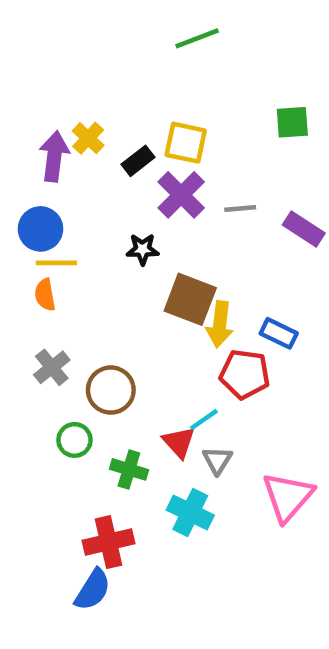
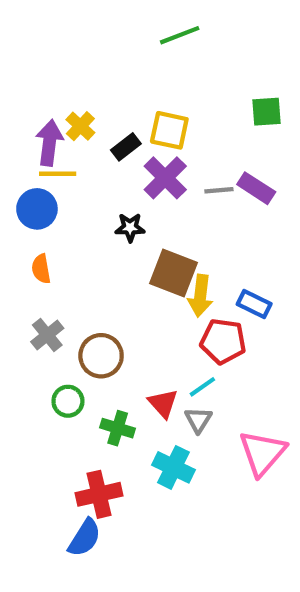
purple rectangle: (304, 229) -> (256, 188), moved
yellow line: (56, 263) -> (58, 174), moved
cyan line: (204, 420) -> (202, 387), moved

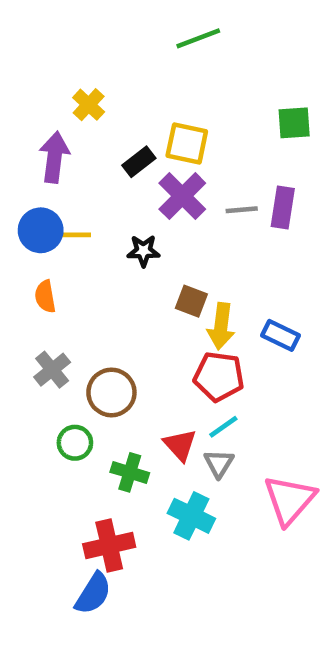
yellow cross: (80, 126) -> (89, 105), moved
yellow line: (58, 174) -> (70, 235), moved
purple rectangle: (256, 188) -> (283, 207), turned 66
brown square: (173, 273) -> (191, 301), size x0.6
red pentagon: (223, 341) -> (219, 376), moved

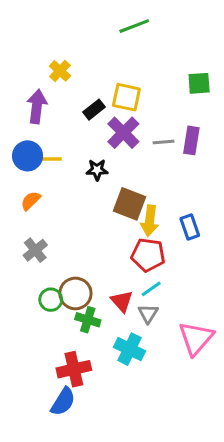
orange semicircle: (45, 297) -> (31, 201), turned 55
brown square: (191, 301) -> (130, 204), size x1.5
blue rectangle: (280, 335) -> (190, 227), turned 45
brown circle: (111, 392) -> (75, 293), moved

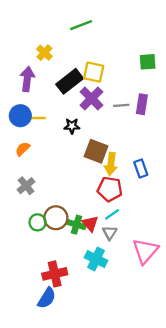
green line: (134, 26) -> (81, 25), moved
black rectangle: (94, 110) -> (70, 81), size x1.6
green cross: (88, 320) -> (77, 225), moved

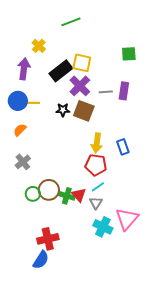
brown square: (96, 151) -> (84, 111), moved
cyan cross: (96, 259) -> (103, 227), moved

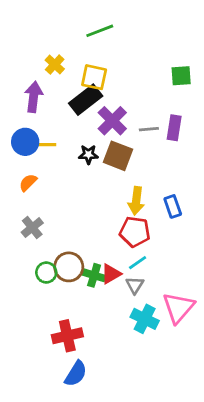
yellow square: (82, 63) -> (94, 77), moved
red triangle: (79, 195) -> (111, 274), turned 42
blue semicircle: (41, 260) -> (76, 374), moved

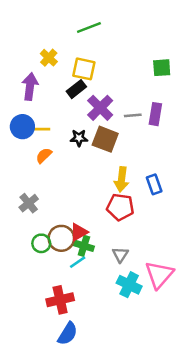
black rectangle: (86, 100) -> (76, 89), size x0.7
orange semicircle: (28, 183) -> (44, 156), moved
cyan line: (138, 263) -> (78, 262), moved
red triangle: (111, 274) -> (79, 232), moved

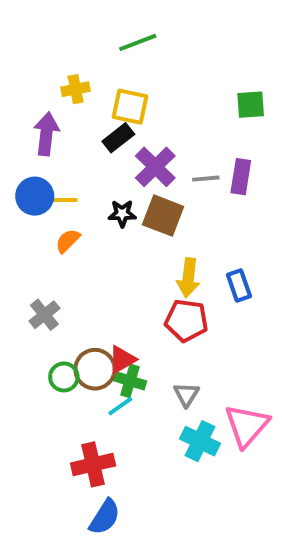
yellow cross: (49, 58) -> (76, 89), turned 36

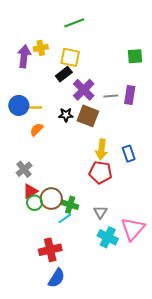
purple arrow: (46, 134) -> (24, 56), moved
red triangle: (122, 359) -> (30, 191), moved

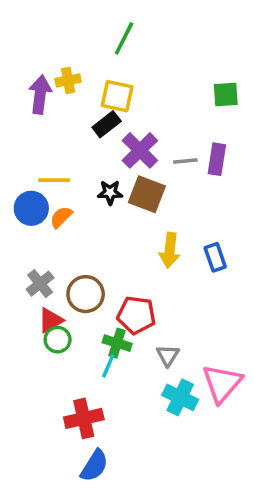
green line: (74, 23) -> (124, 38), turned -42
blue circle: (19, 105) -> (31, 208), moved
red pentagon: (100, 172) -> (136, 315), moved
brown circle: (51, 199) -> (86, 294), moved
cyan line: (65, 218) -> (108, 366), turned -32

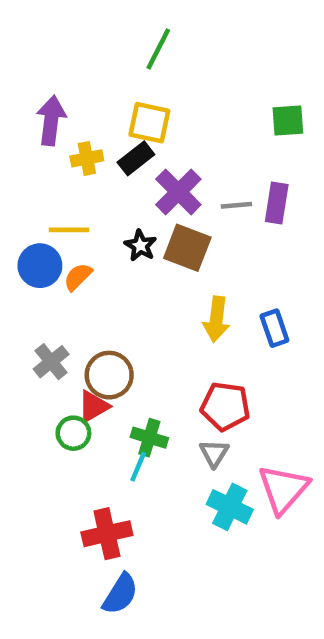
yellow cross: (68, 80) -> (87, 158), moved
black star: (110, 193) -> (140, 246), turned 30
red pentagon: (136, 315) -> (225, 406), moved
red triangle: (51, 320) -> (94, 406), moved

